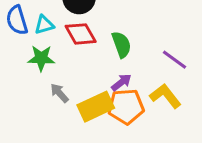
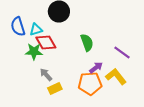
red diamond: (81, 34) -> (46, 42), moved
purple arrow: (121, 82) -> (96, 68), moved
yellow rectangle: (96, 107) -> (55, 88), moved, size x0.6

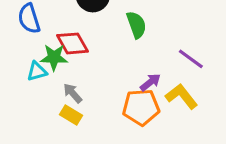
cyan triangle: (36, 30) -> (37, 71), moved
green semicircle: (87, 42) -> (136, 25), moved
yellow rectangle: (55, 88) -> (71, 115), moved, turned 56

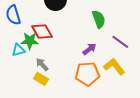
green semicircle: (136, 25) -> (99, 19), moved
purple arrow: (150, 82) -> (89, 49), moved

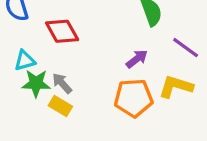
green star: (30, 41) -> (36, 83), moved
yellow L-shape: (114, 67) -> (176, 87), turned -35

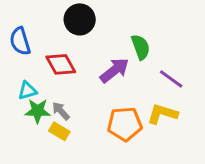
purple arrow: (137, 59) -> (114, 70), moved, size x1.5

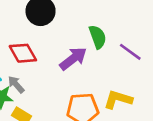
purple line: (171, 79) -> (130, 52), moved
gray arrow: (61, 111) -> (16, 84), moved

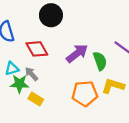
green semicircle: (98, 37) -> (100, 61), moved

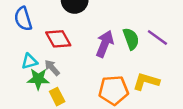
purple arrow: (77, 53) -> (105, 44), turned -30
green semicircle: (100, 61) -> (131, 39), moved
yellow rectangle: (36, 99) -> (57, 97), turned 32

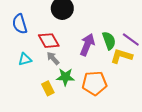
gray arrow: (52, 68) -> (53, 58), moved
green star: (38, 79) -> (65, 77), moved
yellow L-shape: (146, 81) -> (121, 56), moved

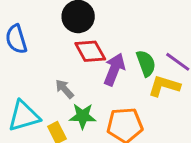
red diamond: (49, 41) -> (90, 51), moved
cyan triangle: (25, 59) -> (24, 116), moved, size x1.6

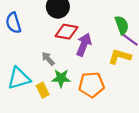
red diamond: (90, 51) -> (67, 32), turned -50
green semicircle: (146, 63) -> (122, 25), moved

